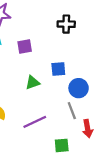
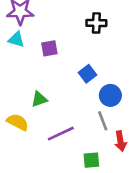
blue square: (58, 69) -> (87, 74), turned -32
green triangle: (32, 82) -> (39, 99), moved

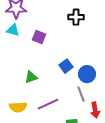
purple square: (49, 48) -> (39, 37), turned 32
blue square: (87, 74) -> (66, 66), moved
yellow semicircle: (18, 122) -> (18, 107), moved, turned 150

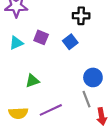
cyan triangle: (13, 30) -> (16, 43), moved, turned -40
blue square: (66, 66) -> (70, 42), moved

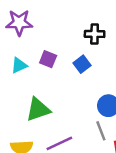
green triangle: (32, 81) -> (38, 109), size x1.5

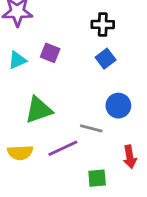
blue square: (82, 64) -> (106, 59), moved
gray line: (101, 131) -> (91, 128), moved, turned -54

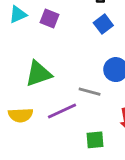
cyan triangle: (17, 60) -> (18, 14), moved

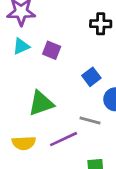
blue square: (103, 24) -> (91, 77), moved

